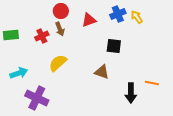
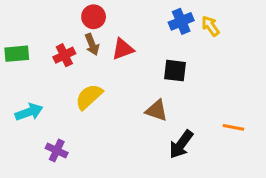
red triangle: (89, 20) -> (123, 49), moved
black arrow: (131, 93) -> (181, 144), moved, turned 36
purple cross: (37, 98) -> (57, 150), size x0.6

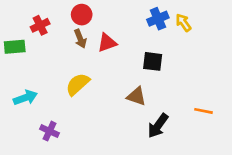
red cross: (64, 55) -> (40, 25), moved

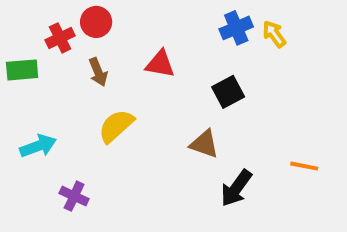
red circle: (82, 15) -> (96, 22), moved
brown arrow: (80, 39) -> (98, 72), moved
red triangle: (107, 43) -> (160, 64), turned 30
black square: (153, 61) -> (228, 92), turned -35

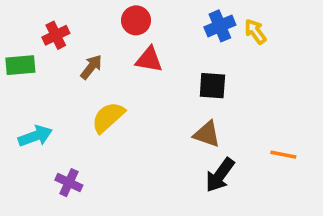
red circle: (96, 22) -> (136, 20), moved
brown arrow: (98, 72) -> (91, 67), turned -120
black square: (228, 92) -> (212, 86), turned 32
brown triangle: (204, 144) -> (207, 134), moved

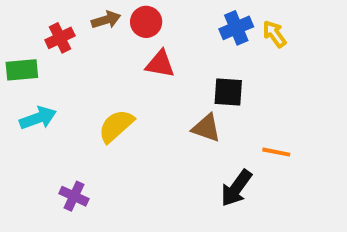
brown arrow: (91, 67) -> (106, 20), moved, turned 35
brown triangle: (207, 134) -> (206, 128), moved
cyan arrow: (35, 136) -> (38, 118), moved
orange line: (283, 155) -> (276, 152), moved

